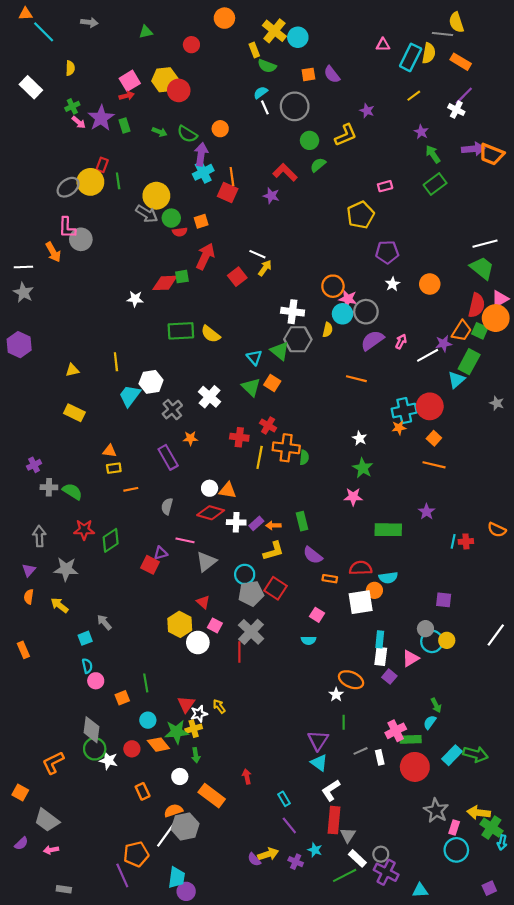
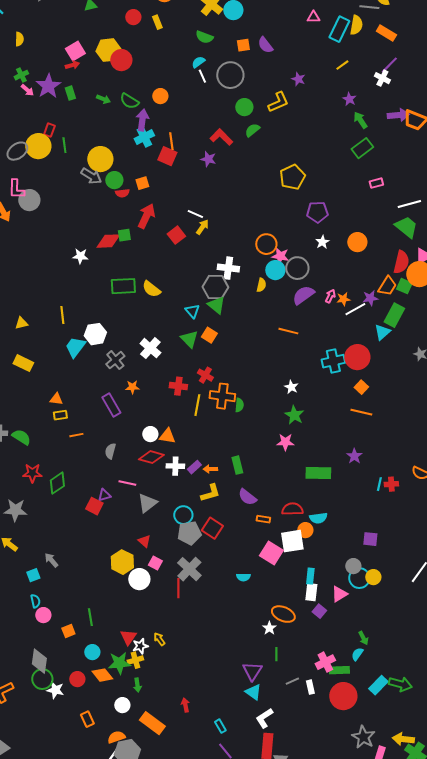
yellow rectangle: (254, 50) -> (157, 22), moved
pink rectangle: (385, 186) -> (376, 183), moved
gray hexagon: (298, 339) -> (215, 287), moved
orange star: (399, 428) -> (343, 299), moved
pink square: (317, 615) -> (271, 553), moved, size x1.6

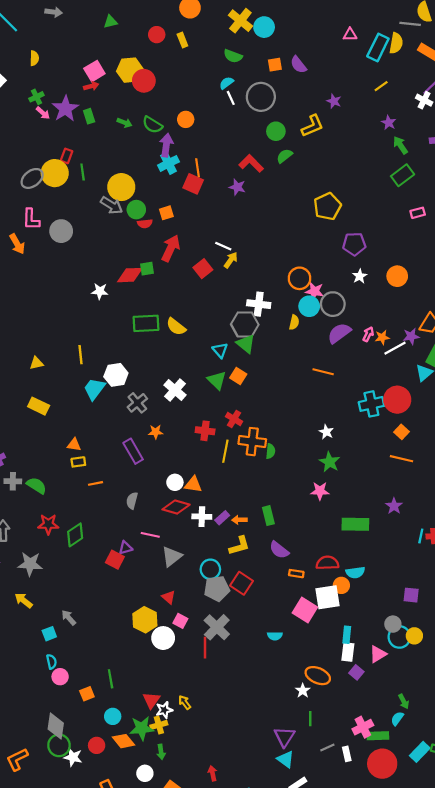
gray circle: (29, 200) -> (61, 231), moved

